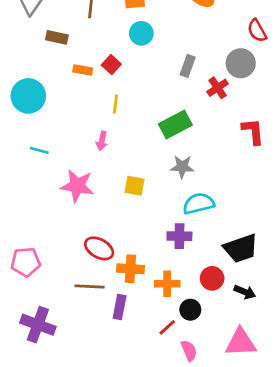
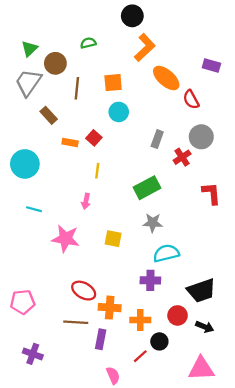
red semicircle: (257, 31) -> (191, 99), moved
brown rectangle: (57, 37) -> (49, 115), turned 36
purple cross: (38, 325) -> (33, 354), size x0.7
pink semicircle: (189, 351) -> (113, 375), moved

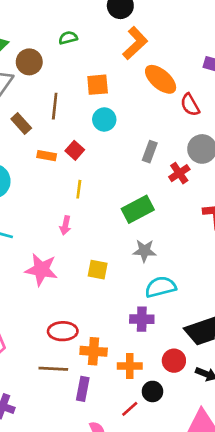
brown line: (77, 88) -> (55, 106), moved
red ellipse: (84, 291) -> (63, 331), turned -30

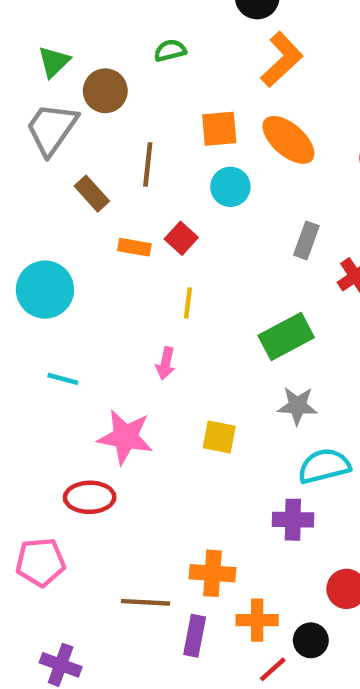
orange ellipse: (161, 79) -> (288, 140), moved
red ellipse: (63, 331) -> (90, 497), moved
orange cross: (130, 366) -> (257, 620), moved

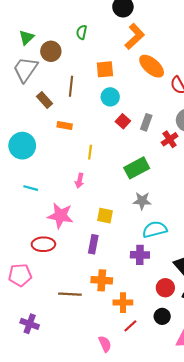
green semicircle: (170, 51) -> (82, 32), turned -64
orange ellipse: (288, 140) -> (152, 66), moved
red square: (181, 238) -> (123, 121), moved
purple rectangle: (195, 636) -> (93, 244), moved
black circle: (311, 640) -> (162, 316), moved

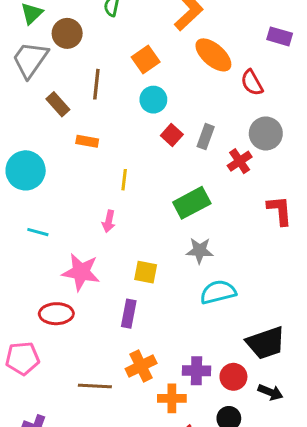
orange square: (105, 69) -> (146, 60), turned -30
purple cross: (140, 255) -> (196, 371), moved
orange cross: (102, 280) -> (141, 366), turned -30

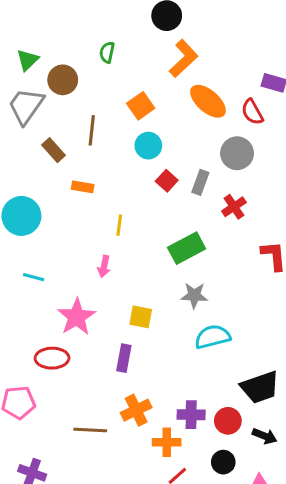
red semicircle: (252, 83) -> (252, 112), moved
gray circle: (266, 133) -> (237, 153), moved
pink star: (81, 272) -> (76, 317), turned 30

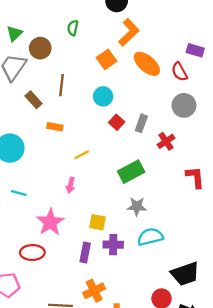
orange square: (141, 106) -> (106, 59), moved
gray circle: (237, 153) -> (184, 105), moved
yellow line: (119, 225) -> (82, 155), turned 56
purple cross: (191, 415) -> (113, 245), moved

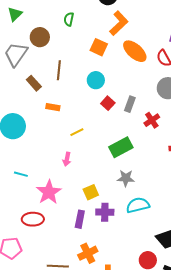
green triangle: (14, 34) -> (15, 14), moved
orange square: (106, 59) -> (99, 47), turned -30
cyan line: (19, 193) -> (21, 174), moved
yellow square: (97, 222) -> (91, 192), turned -35

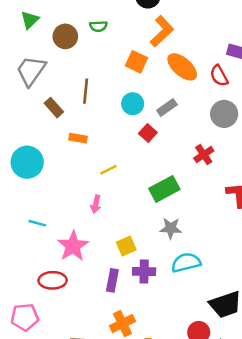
green semicircle: (69, 19) -> (98, 26), turned -104
brown circle: (40, 37) -> (65, 36), moved
gray rectangle: (130, 104) -> (167, 108), moved, turned 35

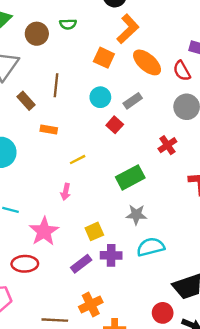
purple rectangle: (112, 280) -> (81, 264), turned 42

